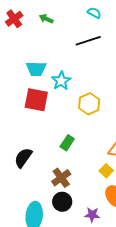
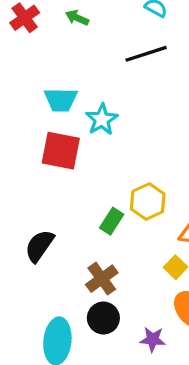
yellow hexagon: (89, 104) -> (148, 202), moved

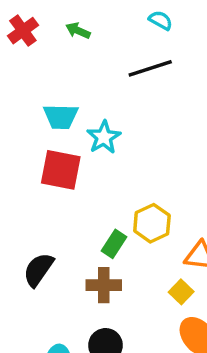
brown cross: (102, 279) -> (104, 285), moved, turned 36

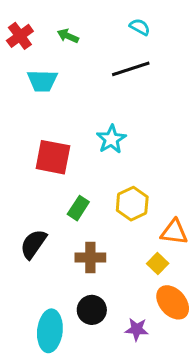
cyan trapezoid: (61, 117) -> (42, 81), moved
cyan star: (104, 137) -> (111, 139), moved
green rectangle: (114, 244) -> (78, 208), moved

